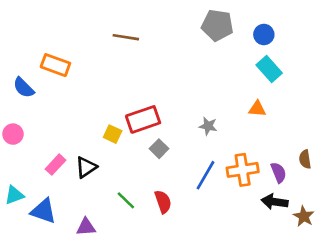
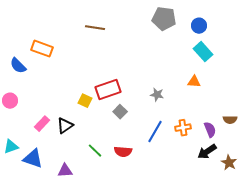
brown semicircle: (305, 159) -> (230, 120), turned -80
orange cross: (243, 170) -> (183, 128), size x0.7
red semicircle: (163, 202) -> (123, 152), turned 114
black arrow: (274, 202) -> (207, 152), turned -42

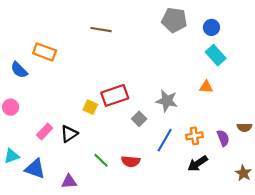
gray star: (157, 95) -> (167, 101), size x1.5
gray square: (120, 112) -> (139, 119), moved
black arrow: (207, 152) -> (198, 163), moved

